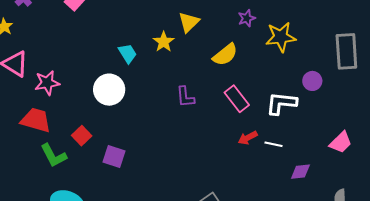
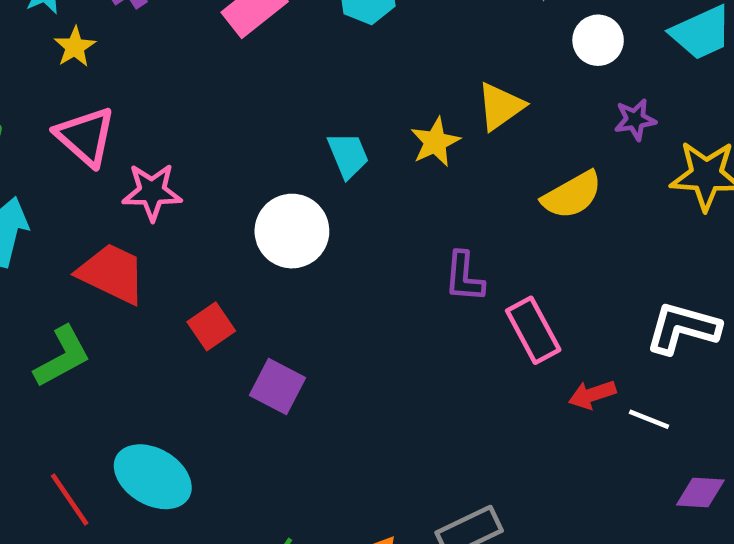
pink rectangle: (237, 99) -> (533, 330), moved
green L-shape: (54, 155) -> (62, 357), moved, turned -100

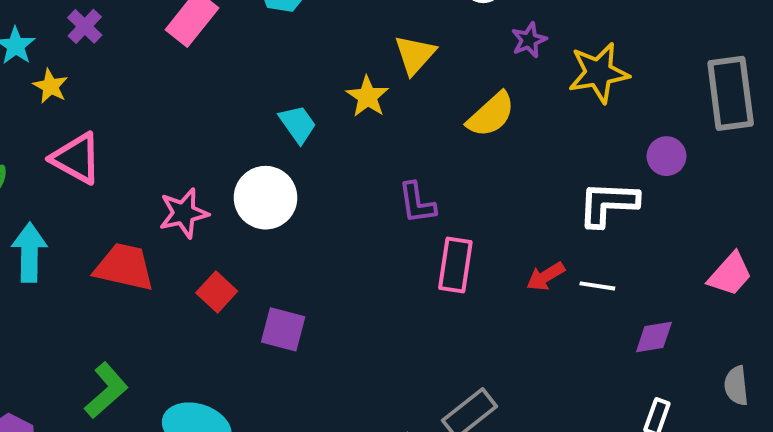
pink star: (152, 192) -> (184, 213), moved
pink rectangle: (533, 330) -> (455, 265), moved, turned 50
green L-shape: (62, 357) -> (106, 390), moved

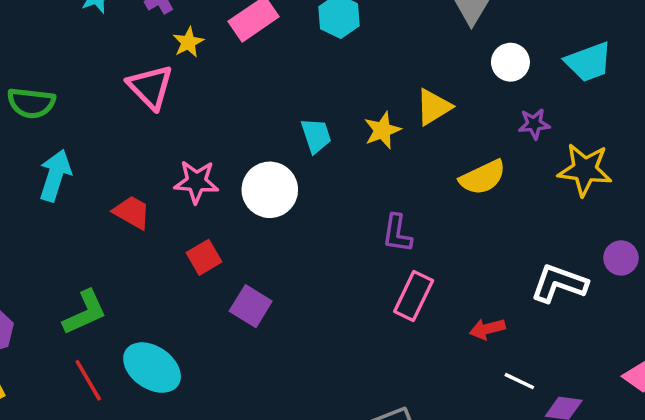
yellow star: (50, 86) -> (188, 42), moved
pink triangle: (76, 158) -> (150, 87), moved
red trapezoid: (124, 267) -> (132, 212), size x0.7
white line: (597, 286) -> (519, 381), moved

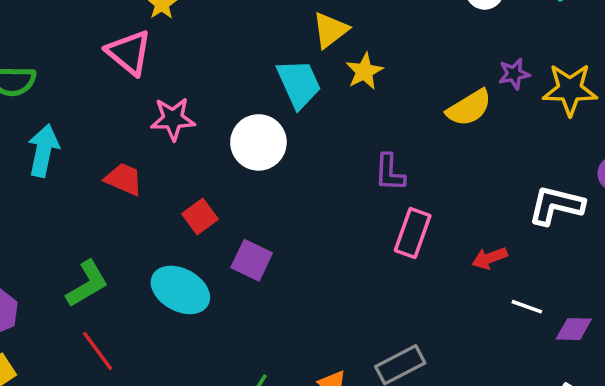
yellow triangle: (433, 107) -> (330, 30), moved
purple star: (534, 124) -> (514, 74), moved
cyan trapezoid: (316, 136) -> (299, 84), size x1.4
pink star: (196, 182) -> (173, 119), moved
cyan ellipse: (152, 368) -> (180, 290), moved

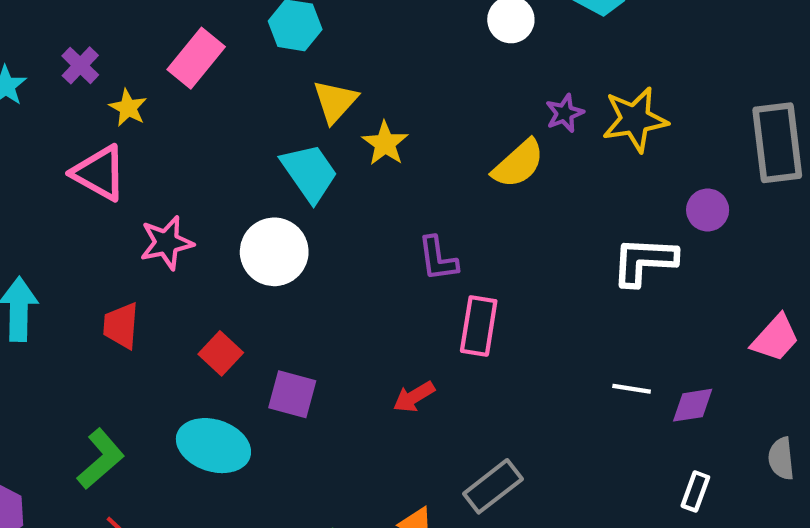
red trapezoid: (124, 179) -> (121, 326), turned -99
red arrow: (489, 258) -> (414, 397), moved

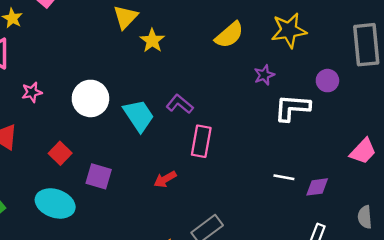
purple star: (565, 113) -> (264, 75), moved
yellow semicircle: (518, 164) -> (229, 35), moved
cyan trapezoid: (309, 173) -> (139, 116), moved
pink star: (167, 243) -> (32, 92), size x0.7
purple L-shape: (438, 259) -> (180, 104), turned 136

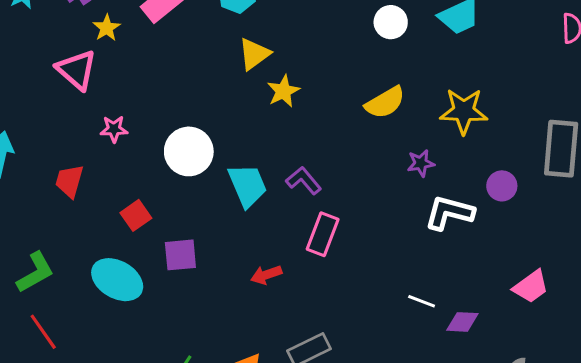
purple square: (99, 176) -> (180, 255), turned -32

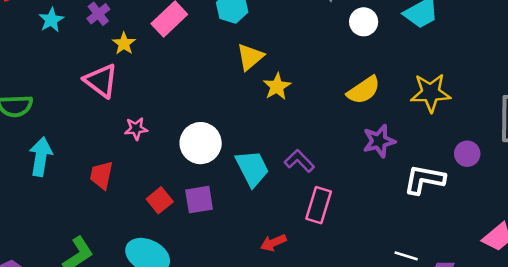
purple star: (421, 163) -> (379, 141), moved, size x1.4
purple square: (180, 255) -> (199, 200), moved

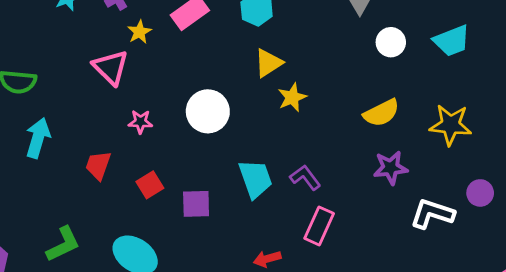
white circle: (201, 143) -> (208, 111), moved
red square: (160, 200) -> (150, 185), moved

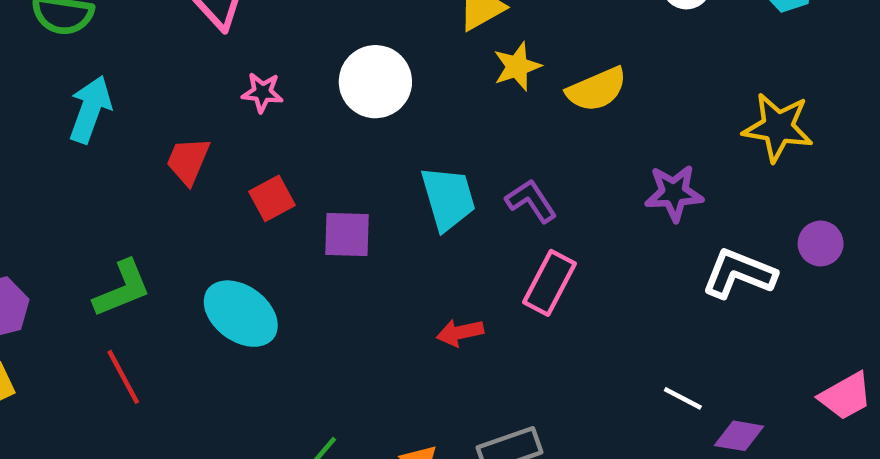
yellow semicircle: (381, 113) -> (597, 89), moved

